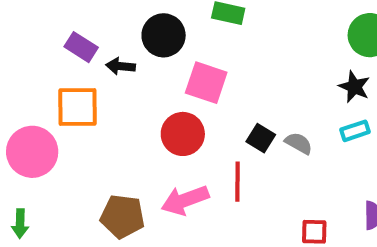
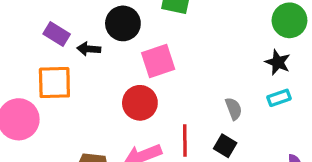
pink square: (206, 83) -> (158, 61), turned -36
black square: (261, 138) -> (225, 146), moved
gray semicircle: (299, 143) -> (234, 109), turned 40

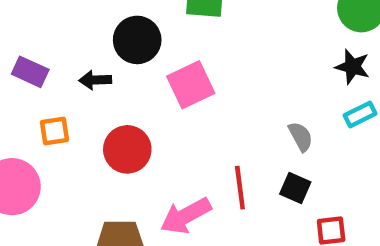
purple rectangle: (57, 34) -> (30, 72), moved
orange square: (54, 83) -> (54, 131), size x0.6
red circle: (140, 103) -> (127, 149), moved

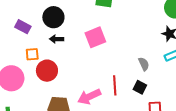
black circle: (137, 40) -> (53, 17), moved
black arrow: (95, 80) -> (57, 39), moved
red circle: (127, 149) -> (47, 71), moved

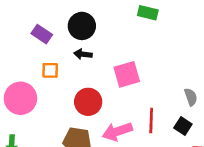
pink square: (95, 37) -> (127, 74), moved
red circle: (47, 71) -> (88, 102), moved

